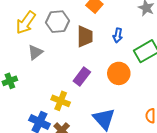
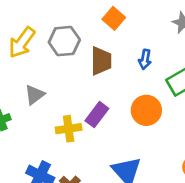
gray triangle: (35, 52) -> (35, 95), moved
yellow cross: (61, 101) -> (69, 129), moved, turned -30

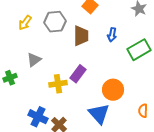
yellow arrow: (22, 42) -> (25, 23), size x0.7
orange circle: (146, 110) -> (113, 90), moved

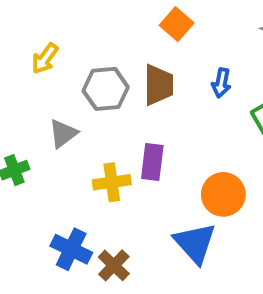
gray hexagon: (55, 22) -> (106, 89), moved
purple rectangle: (78, 74) -> (152, 162), turned -30

